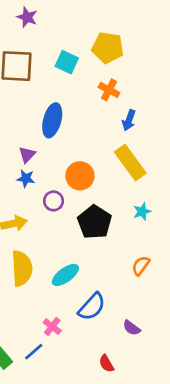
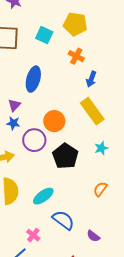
purple circle: (54, 201) -> (34, 140), size x1.5
blue semicircle: (92, 307) -> (63, 220), turned -95

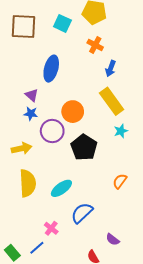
purple triangle: (14, 105) -> (32, 95), turned -32
cyan star: (101, 148) -> (121, 131), moved
blue semicircle: (63, 220) -> (82, 213), turned -80
purple semicircle: (93, 236) -> (113, 240), moved

